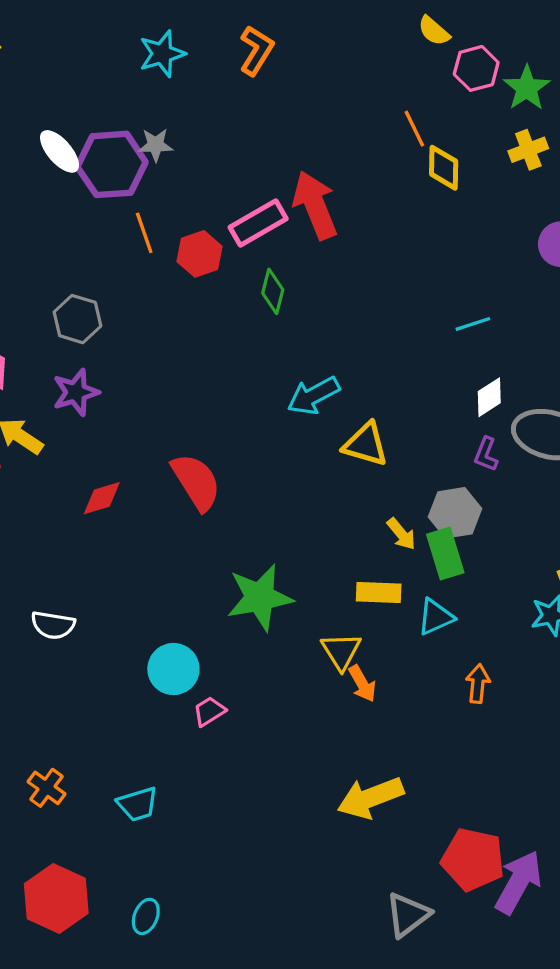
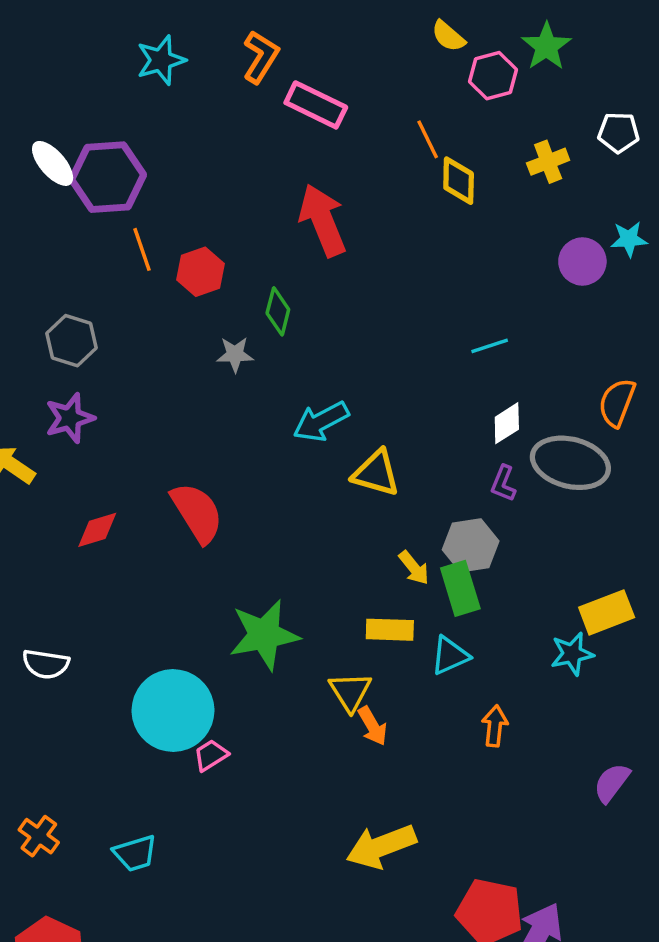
green star: (527, 88) -> (546, 46), moved
gray star: (156, 145) -> (235, 354), moved
pink rectangle: (258, 223) -> (316, 105), moved, turned 56
cyan circle: (173, 669) -> (173, 711), size x1.5

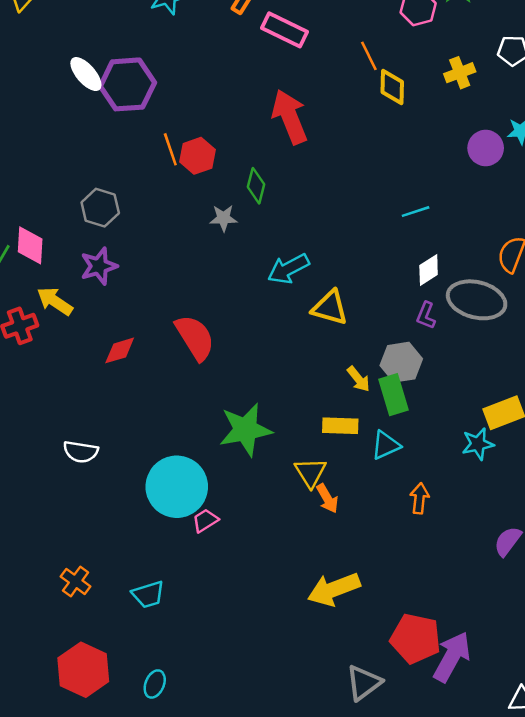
orange line: (142, 249) -> (170, 149), moved

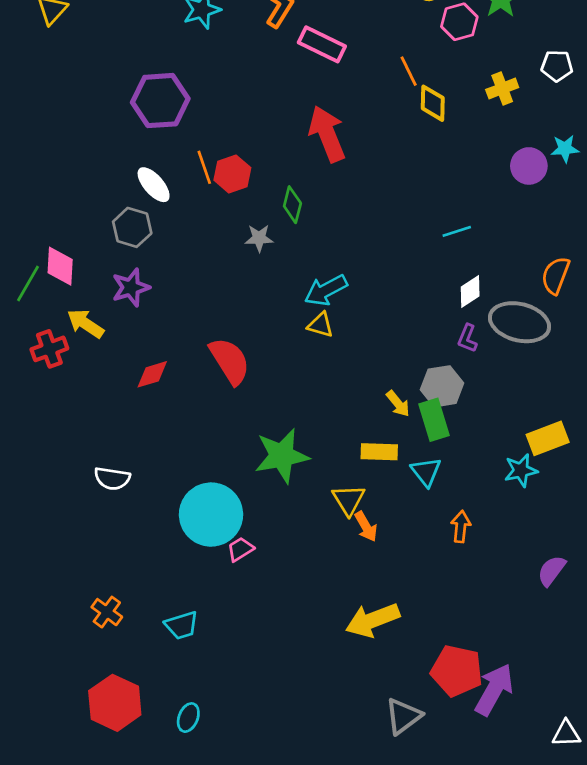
white ellipse: (86, 74) -> (154, 185), moved
yellow triangle: (330, 308) -> (321, 325), moved, size x0.7
cyan triangle: (386, 445) -> (426, 472), turned -44

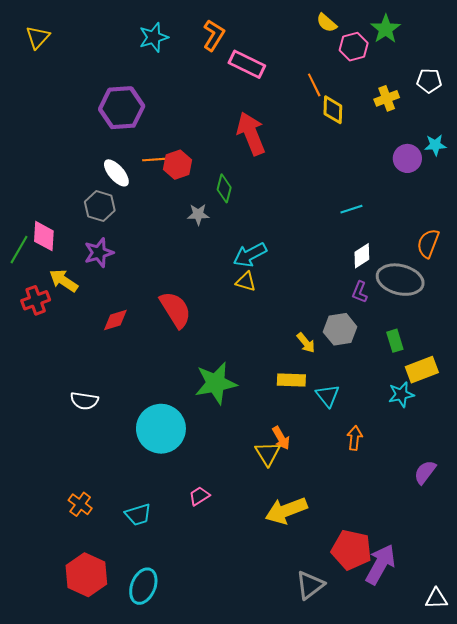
orange line: (204, 167) -> (156, 159), turned -75
green rectangle: (434, 420) -> (395, 341), moved, size x0.7
yellow triangle: (349, 500) -> (268, 454), moved
pink trapezoid: (240, 549) -> (199, 496), moved
cyan ellipse: (188, 718) -> (143, 586), size x1.6

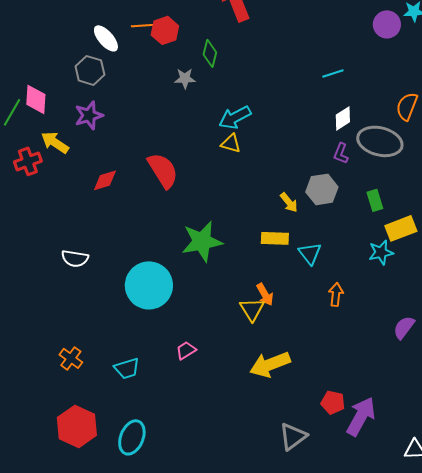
red pentagon: (351, 550) -> (333, 402), size x0.6

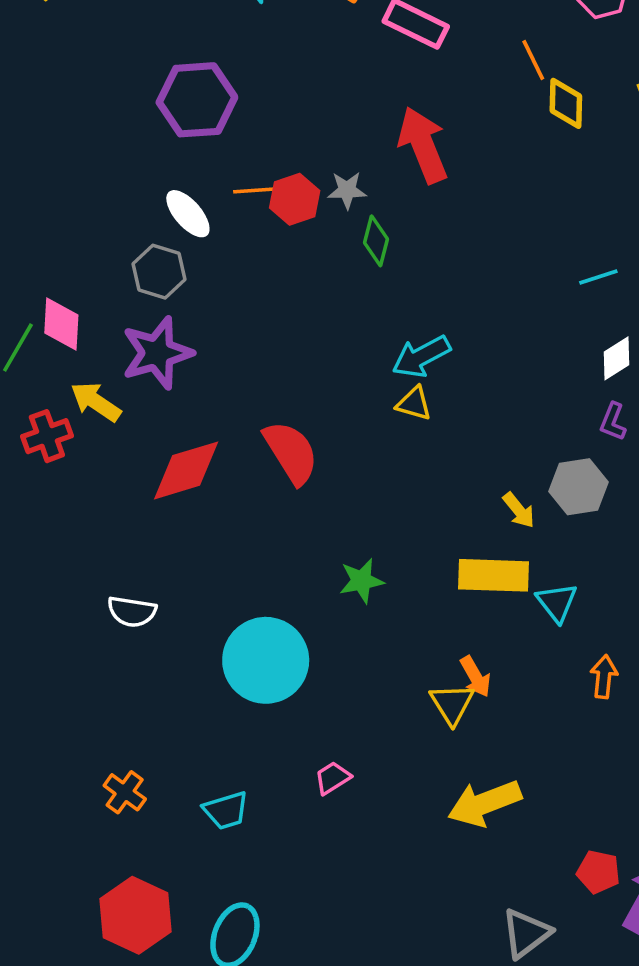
gray star: (185, 78) -> (347, 190), moved
purple star: (89, 115) -> (157, 353), size x1.4
red diamond: (105, 180) -> (186, 470), size x1.6
yellow rectangle: (275, 238) -> (494, 575), size x1.4
green star: (202, 241) -> (362, 581), size x0.6

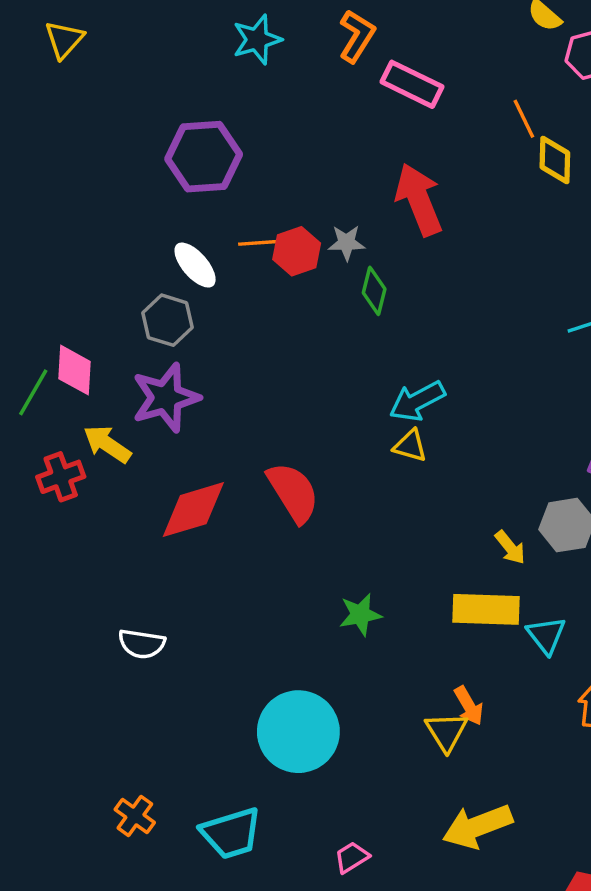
cyan circle: (266, 660) -> (298, 732), moved
pink trapezoid: (333, 778) -> (352, 857), moved
cyan trapezoid: (226, 810) -> (231, 833), size x1.4

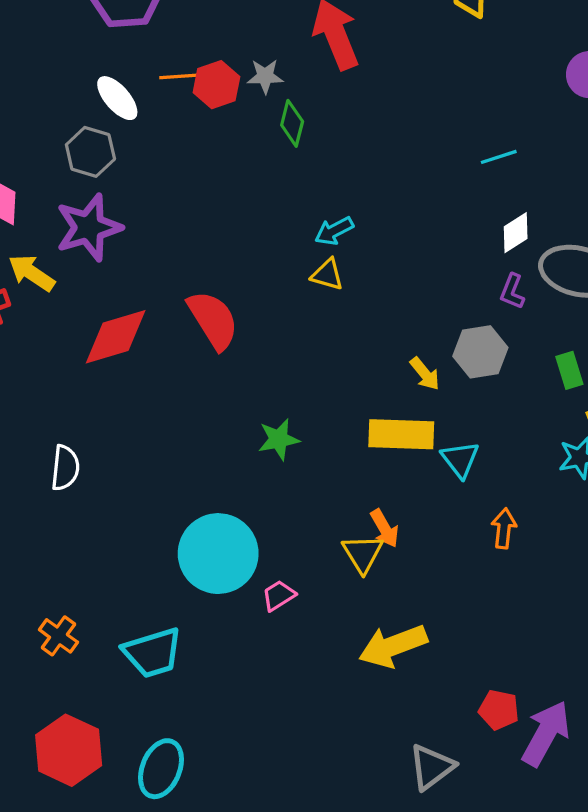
cyan arrow: (417, 401) -> (334, 231), size x0.7
white semicircle: (142, 644) -> (65, 468), turned -93
pink trapezoid: (352, 857) -> (279, 596), moved

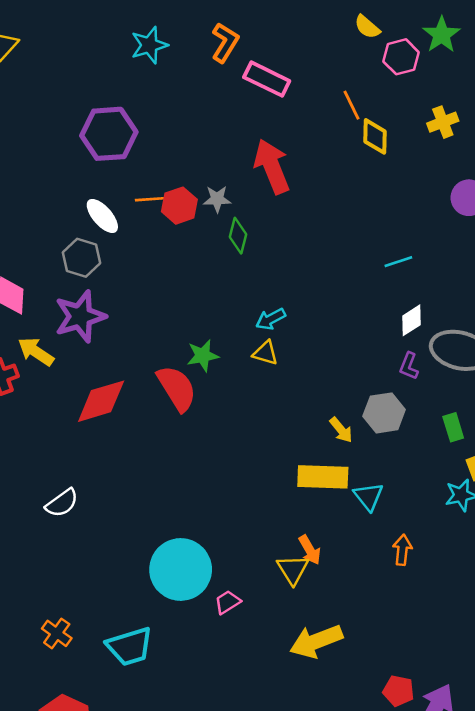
green star: (279, 439) -> (203, 356), moved
white semicircle: (65, 468) -> (62, 503), turned 48

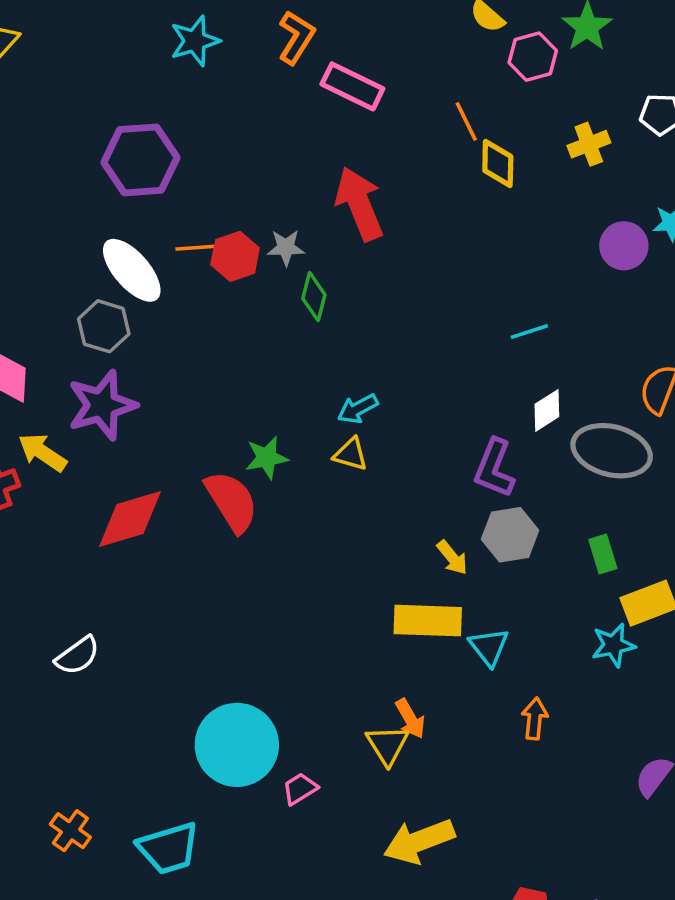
white ellipse: (102, 216) -> (132, 270), size x1.4
purple L-shape: (409, 366) -> (494, 468), moved, size x1.6

